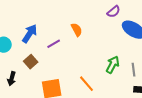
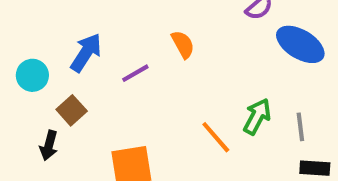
brown square: (31, 62) -> (72, 110), moved
orange line: (87, 84) -> (216, 137), moved

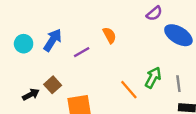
cyan circle: (32, 75) -> (24, 44), moved
brown square: (72, 110) -> (53, 85), moved
black arrow: (49, 145) -> (31, 94), turned -133

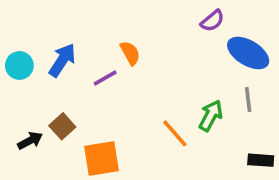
orange semicircle: (109, 35) -> (130, 53), moved
gray line: (178, 84) -> (248, 99), moved

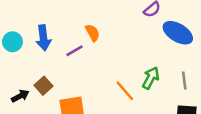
blue arrow: (62, 60) -> (43, 38), turned 140
gray line: (248, 99) -> (184, 81), moved

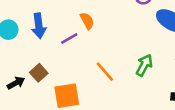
orange line: (125, 91) -> (105, 72), moved

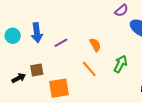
orange semicircle: (87, 21) -> (95, 45), moved
brown square: (39, 73) -> (37, 70), turned 32

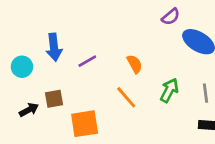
cyan circle: (13, 36) -> (22, 67), moved

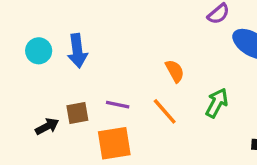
purple line: (87, 61) -> (118, 105), moved, turned 42
cyan circle: (22, 67) -> (39, 51), moved

